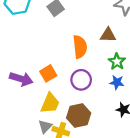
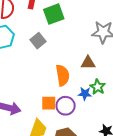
orange square: (48, 73) -> (49, 103), moved, turned 35
blue star: (117, 82) -> (85, 94), moved

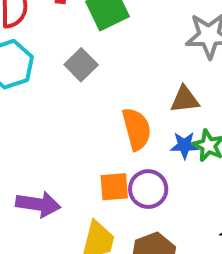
blue star: (85, 94) -> (184, 145), moved

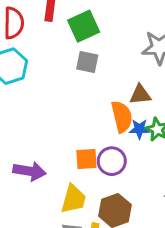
gray square: (81, 65) -> (87, 62), moved, turned -35
orange semicircle: (137, 129) -> (122, 117), moved

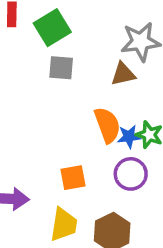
brown triangle: (140, 95) -> (123, 74), moved
purple circle: (112, 161) -> (131, 174), moved

